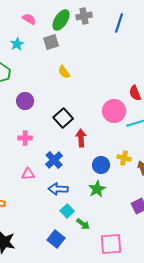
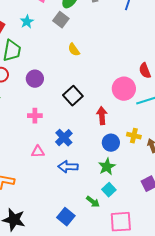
gray square: (51, 42) -> (61, 20), turned -35
red arrow: (81, 138) -> (102, 116), moved
cyan square: (67, 211) -> (109, 190), moved

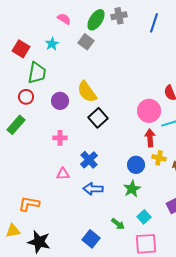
yellow semicircle: (74, 50) -> (87, 92), moved, size x1.6
red arrow: (102, 116) -> (150, 138), moved
cyan square: (109, 190) -> (144, 217), moved

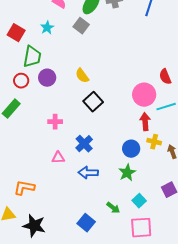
yellow semicircle: (87, 92) -> (82, 76), size x0.7
purple circle: (60, 101) -> (47, 78), moved

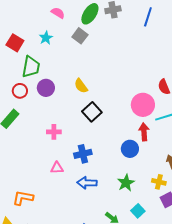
yellow cross: (154, 142) -> (159, 182), moved
blue cross: (84, 144) -> (83, 154), turned 30
blue circle: (131, 149) -> (130, 149), moved

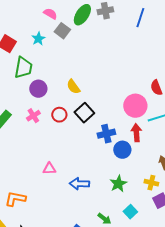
gray square: (80, 36) -> (62, 31), moved
red circle: (20, 91) -> (59, 115), moved
pink cross: (54, 132) -> (33, 116), moved, turned -32
blue cross: (83, 154) -> (106, 134), moved

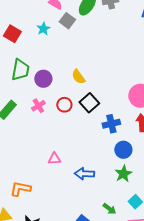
green trapezoid: (23, 68) -> (20, 70), moved
blue circle: (122, 150) -> (123, 150), moved

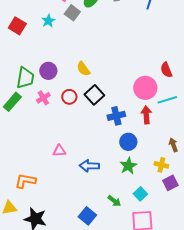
green trapezoid: (20, 70) -> (25, 78), moved

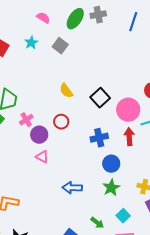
gray square: (72, 13) -> (60, 46), moved
purple circle: (48, 71) -> (39, 135), moved
black square: (94, 95) -> (100, 98), moved
red circle: (69, 97) -> (61, 122), moved
pink triangle: (59, 151) -> (42, 157), moved, turned 32

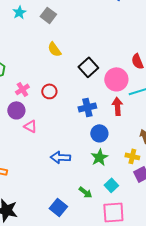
yellow semicircle: (66, 91) -> (54, 49), moved
pink cross: (26, 120) -> (22, 89), moved
purple circle: (39, 135) -> (16, 110), moved

